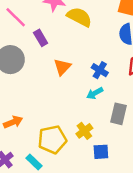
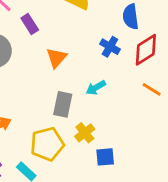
blue cross: (100, 70) -> (110, 47), moved
gray rectangle: (118, 114) -> (63, 104), moved

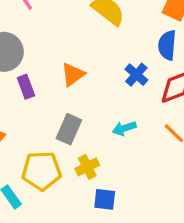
purple rectangle: (30, 24) -> (26, 87), moved
cyan arrow: (96, 88) -> (124, 128), moved

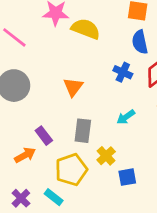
purple rectangle: (26, 87) -> (44, 136), moved

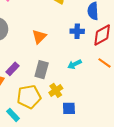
blue cross: (123, 72) -> (77, 31), turned -32
purple rectangle: (44, 136) -> (13, 69), turned 72

